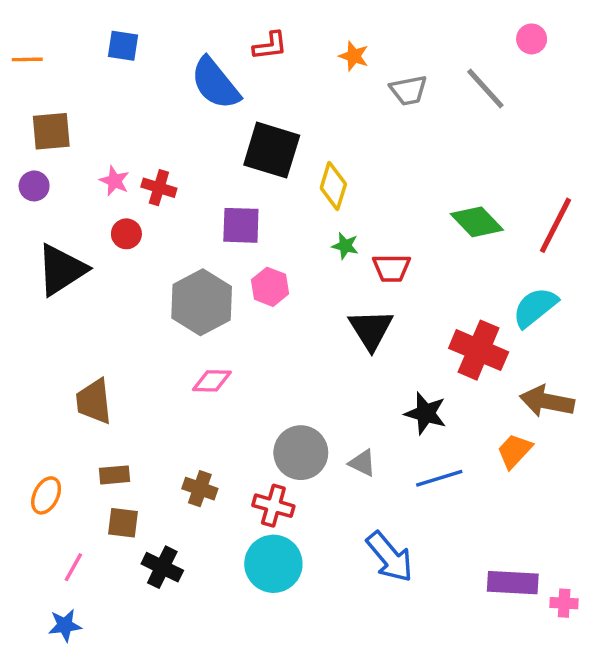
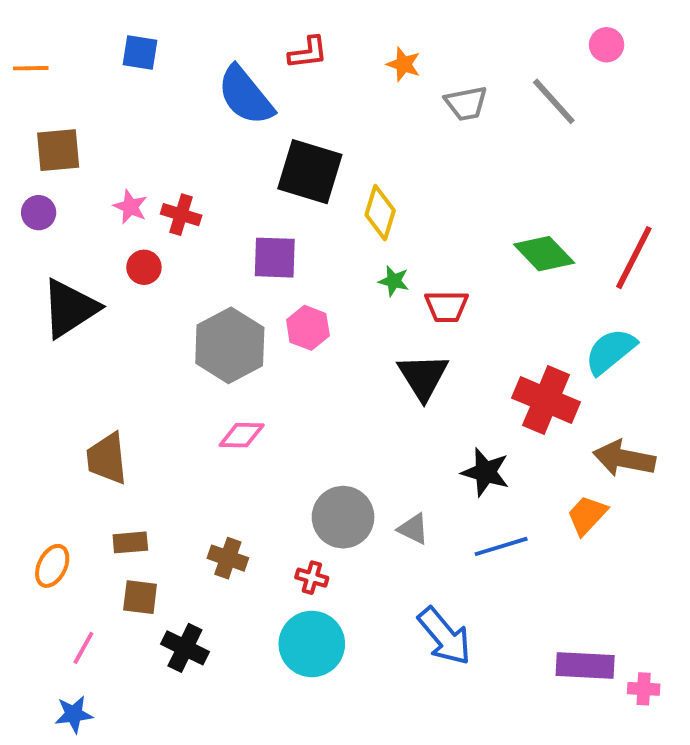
red cross: (273, 506) -> (312, 578), size x0.7

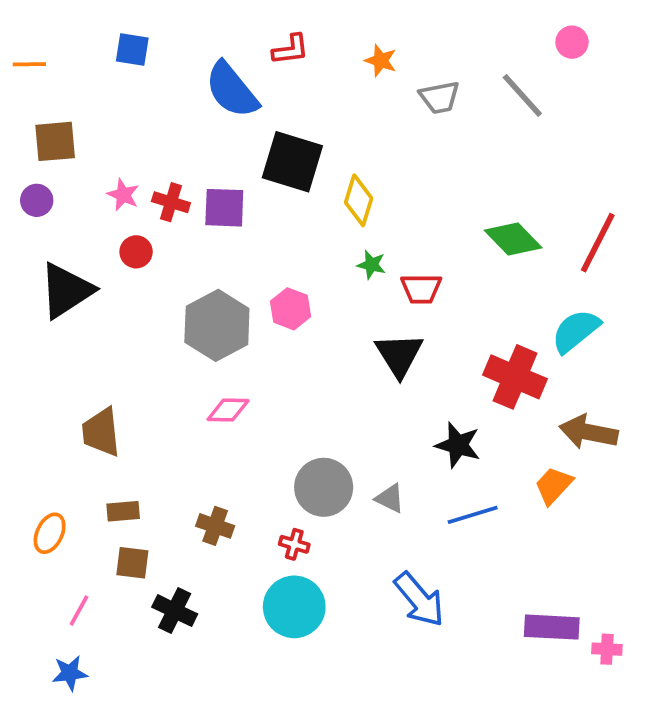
purple square: (275, 258) -> (224, 208), moved

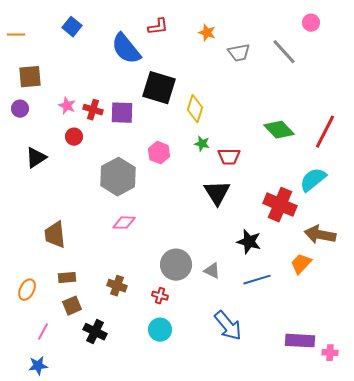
blue square: (132, 49) -> (72, 27), turned 30
black triangle: (66, 290) -> (36, 158), size x0.7
pink hexagon: (291, 309) -> (159, 153), moved
brown square: (132, 563) -> (72, 306), turned -30
cyan circle: (294, 607) -> (160, 330), size x0.7

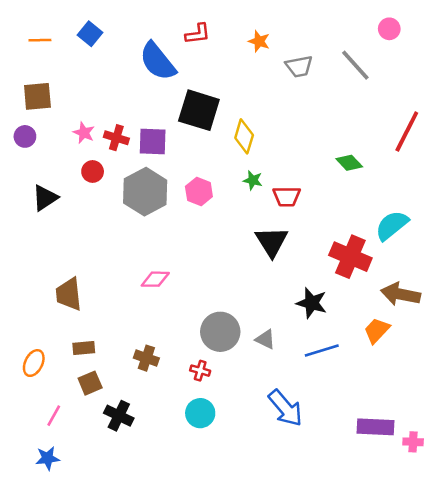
orange line: (16, 35) -> (40, 40), moved
green diamond: (279, 130) -> (349, 163), size x0.7
red line: (325, 132) -> (407, 131), moved
gray hexagon: (118, 177) -> (145, 192), moved

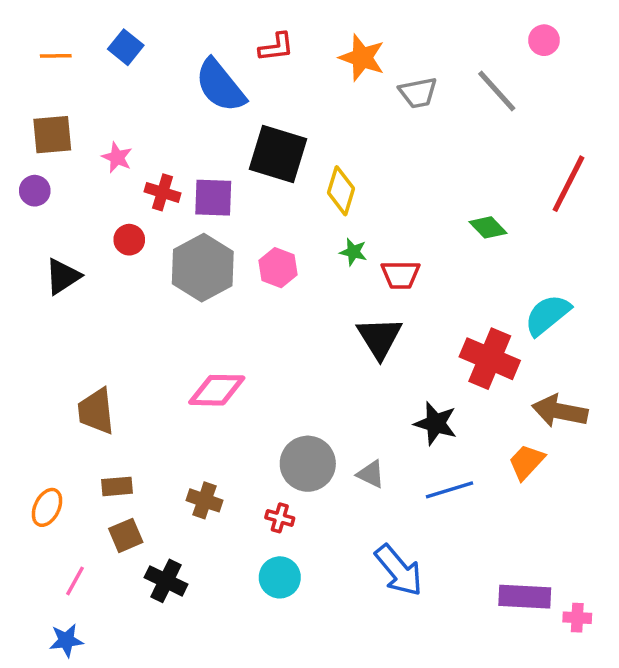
orange star: (259, 41) -> (362, 58), size x1.5
pink star: (84, 133) -> (117, 157), moved
pink diamond: (155, 279) -> (217, 390), size x1.4

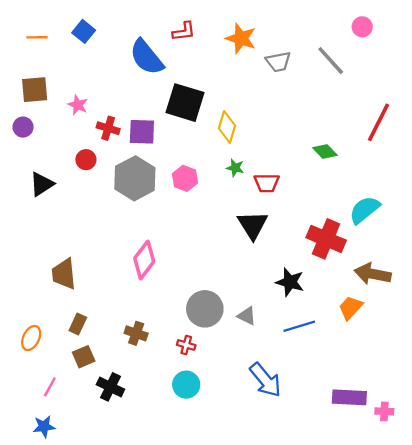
pink diamond: (217, 390) -> (144, 260), turned -54
brown rectangle: (117, 486) -> (78, 324), turned -60

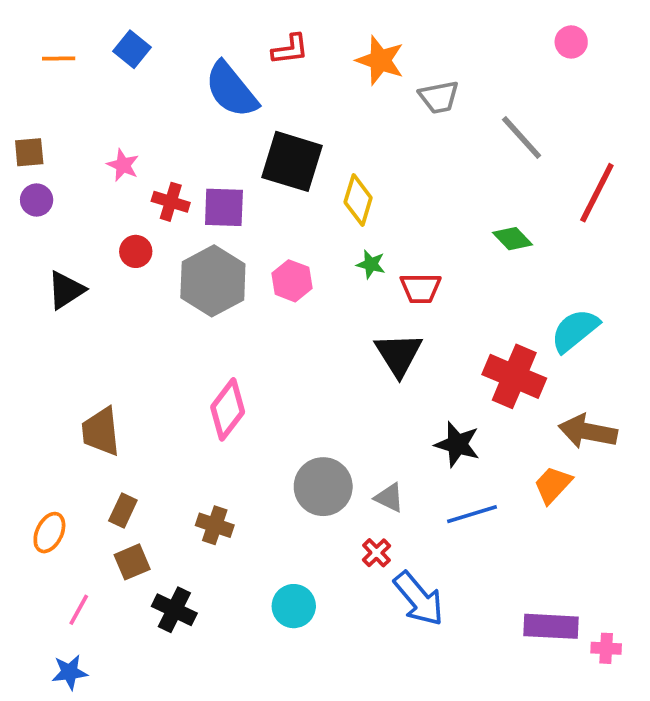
gray line: (331, 61) -> (522, 138), moved
brown square: (35, 90) -> (29, 152), moved, size x0.7
red cross: (186, 345) -> (376, 553), moved, turned 30

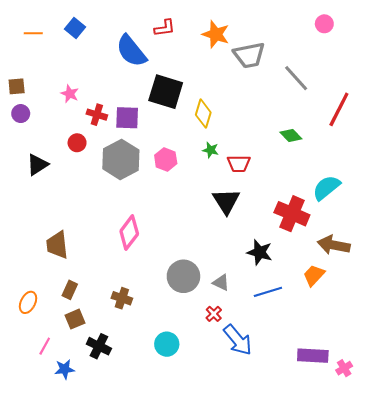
gray trapezoid: (439, 97) -> (249, 55), size x1.4
pink cross: (606, 648) -> (344, 368), turned -35
blue star: (70, 672) -> (65, 369), moved

